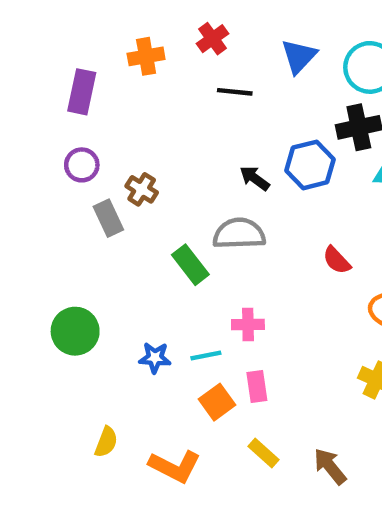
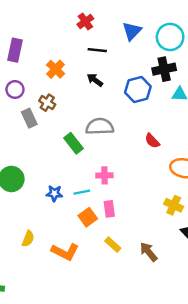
orange cross: (146, 56) -> (56, 69), moved, turned -36
black arrow: (255, 178) -> (95, 80), moved

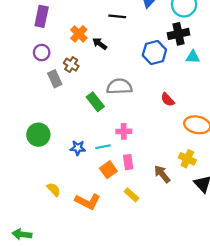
black arrow: (95, 80) -> (100, 44), moved
yellow semicircle: (28, 239) -> (54, 189), turned -64
brown arrow: (149, 252) -> (162, 174), moved

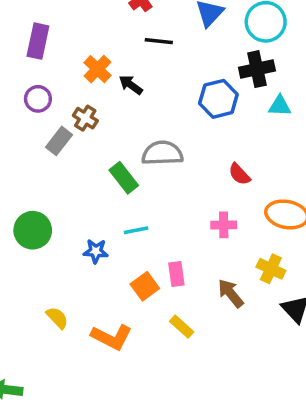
gray rectangle: (55, 79) -> (59, 141), turned 63
pink cross: (124, 131) -> (224, 225), moved
cyan line: (103, 147) -> (136, 230), moved

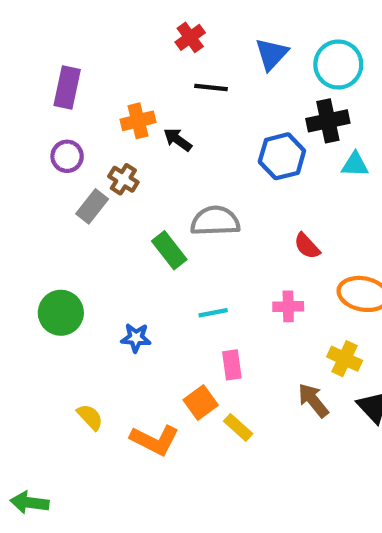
orange cross: (98, 69) -> (138, 121), turned 32
cyan line: (136, 230) -> (213, 313), moved
orange square: (145, 286) -> (201, 402), moved
brown arrow: (231, 293) -> (313, 400), moved

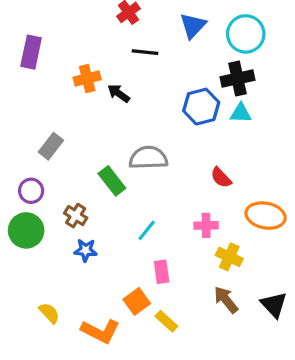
purple circle: (67, 156) -> (31, 191), moved
cyan triangle: (355, 165) -> (241, 113), moved
brown cross: (123, 179) -> (76, 216), moved
cyan line: (213, 313) -> (147, 230), turned -40
yellow cross: (345, 359) -> (229, 257), moved

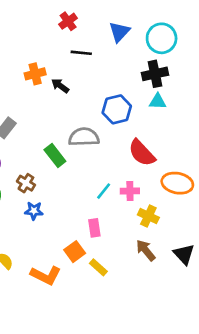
blue hexagon: (201, 107) -> (117, 109), moved
red semicircle: (221, 178) -> (142, 153), size x1.6
cyan line: (147, 230) -> (104, 191), moved

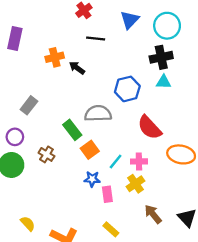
blue star: (34, 211) -> (92, 179), moved
yellow cross: (148, 216) -> (135, 184), moved, turned 30
orange square: (75, 252) -> (90, 150), moved

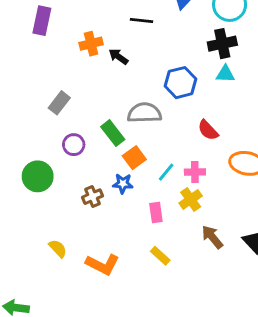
red semicircle: (150, 128) -> (208, 130), size x0.7
purple circle: (15, 137) -> (74, 145), moved
brown cross: (46, 154) -> (92, 197), moved, turned 35
blue star: (92, 179) -> (123, 184), moved

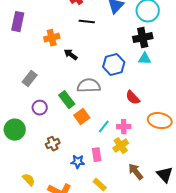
black arrow: (118, 57) -> (71, 55), moved
blue star: (123, 184) -> (78, 162), moved

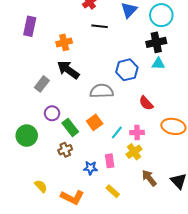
black arrow: (71, 55) -> (68, 70), moved, size x1.6
green rectangle: (67, 100) -> (70, 127), moved

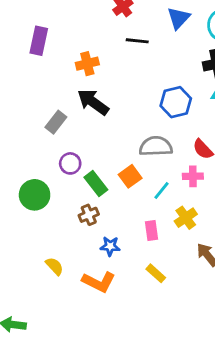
gray semicircle: (102, 91) -> (156, 146), moved
pink cross: (137, 133) -> (193, 176), moved
blue star: (90, 168) -> (110, 246), moved

